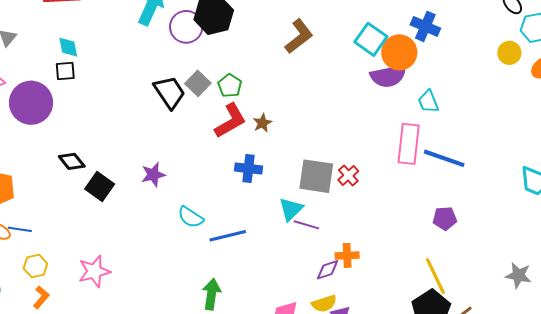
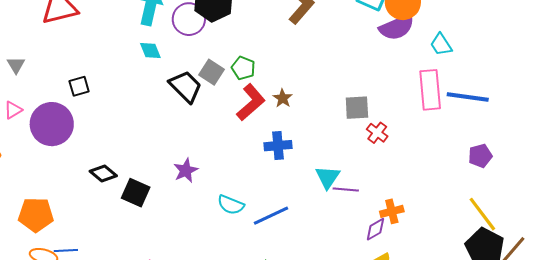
cyan diamond: (68, 47) -> (150, 51), moved
gray square: (316, 176) -> (357, 108), moved, size x0.7

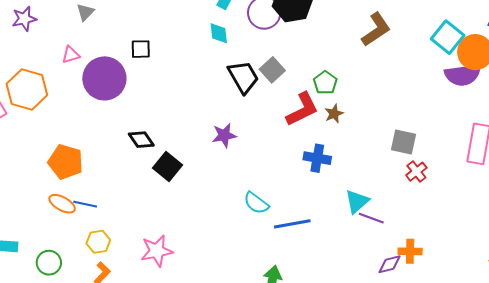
green pentagon: (243, 68) -> (325, 83), moved
purple star: (186, 170) -> (224, 135), moved

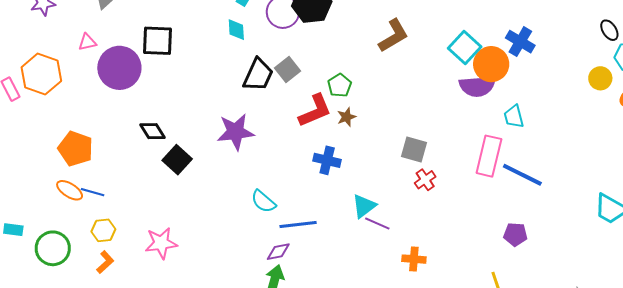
black square: (141, 49) -> (157, 41), size x1.6
black trapezoid: (243, 77) -> (258, 75), turned 51
purple star: (224, 135) -> (235, 132), size x1.5
green circle: (49, 263) -> (53, 248), size x1.4
purple diamond: (390, 264) -> (278, 252), moved

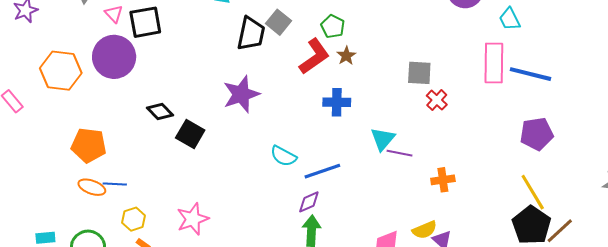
pink triangle: (87, 42) -> (114, 14), moved, turned -48
orange hexagon: (41, 74) -> (61, 71), moved
purple pentagon: (515, 234) -> (537, 134), size x1.4

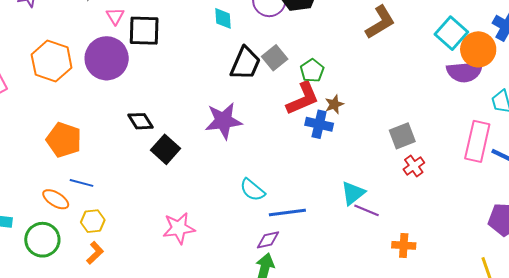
green pentagon: (333, 26) -> (312, 71), moved
gray square: (419, 73) -> (402, 136), turned -36
blue cross: (337, 102) -> (319, 124), moved
orange ellipse: (92, 187) -> (56, 199), moved
pink star: (193, 219) -> (179, 228), moved

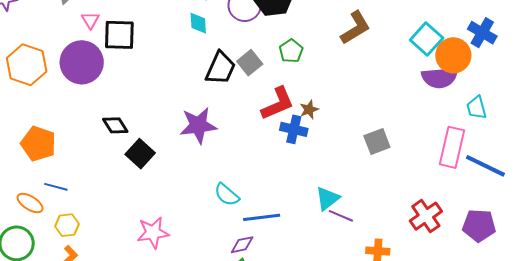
green pentagon: (312, 71) -> (291, 51), moved
red cross: (414, 166) -> (426, 216), moved, size x1.5

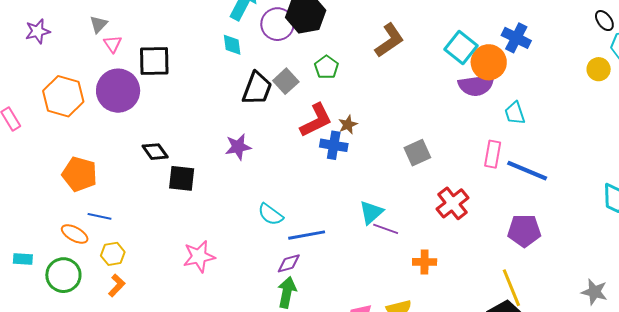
pink triangle: (90, 20) -> (113, 44), moved
purple star: (198, 125) -> (238, 147), size x0.7
pink rectangle: (452, 147) -> (493, 154), size x0.7
black square: (140, 154) -> (182, 178), turned -32
red cross: (426, 216) -> (453, 203), moved

